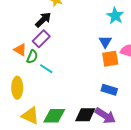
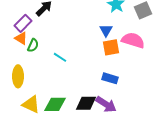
purple rectangle: (41, 39) -> (23, 23), moved
cyan line: (46, 69) -> (60, 57), moved

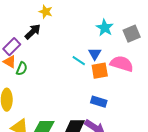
cyan line: (60, 57) -> (79, 61), moved

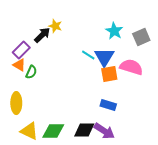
yellow star: (46, 12) -> (55, 26), moved
blue triangle: (95, 54) -> (104, 57), size x1.5
cyan line: (79, 61) -> (88, 55), moved

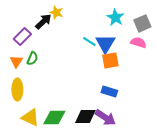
orange triangle: (19, 65) -> (16, 61), moved, turned 32
pink semicircle: (131, 67) -> (138, 42), moved, size x0.7

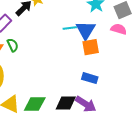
cyan line: (89, 41) -> (70, 28), turned -40
green semicircle: (32, 58) -> (13, 45), turned -48

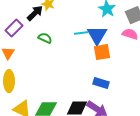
green semicircle: (13, 45) -> (45, 38), moved, turned -40

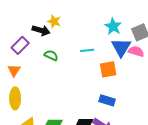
black arrow: (35, 13) -> (41, 30), turned 60
blue triangle: (97, 35) -> (121, 47), moved

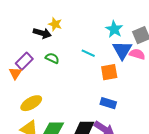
purple rectangle: (20, 45) -> (24, 61), moved
cyan line: (87, 50) -> (88, 53), turned 32
yellow ellipse: (15, 98) -> (31, 103), moved, turned 60

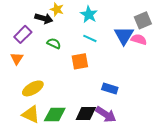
cyan star: (114, 29) -> (89, 14), moved
purple rectangle: (24, 61) -> (23, 34), moved
orange square: (109, 72) -> (80, 61), moved

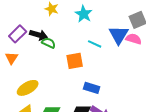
black arrow: (44, 18) -> (39, 35), moved
cyan line: (90, 38) -> (95, 44), moved
blue rectangle: (110, 88) -> (92, 88), moved

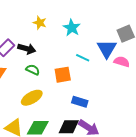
pink semicircle: (134, 39) -> (122, 62), moved
green semicircle: (49, 43) -> (33, 70), moved
yellow ellipse: (28, 88) -> (32, 98), moved

